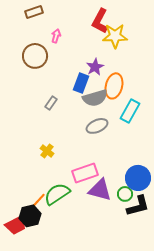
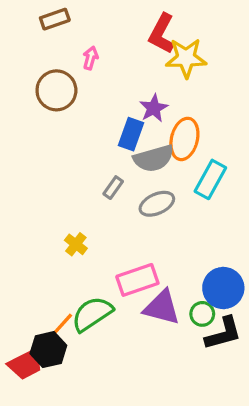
gray rectangle: (51, 103) -> (113, 188), moved

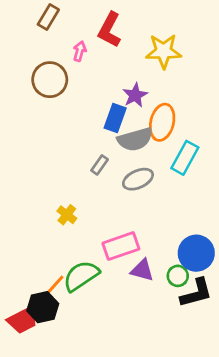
brown rectangle: (55, 19) -> (48, 17), turned -40
red L-shape: (162, 34) -> (110, 30), moved
purple triangle: (162, 307) -> (142, 270), size x0.7

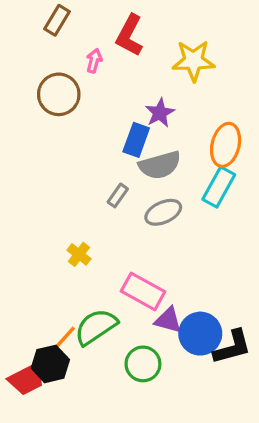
orange ellipse: (162, 122) -> (226, 145), moved
pink rectangle: (121, 246) -> (143, 291), turned 48
blue circle: (196, 253) -> (200, 334), moved
green circle: (178, 276) -> (143, 364), moved, size x1.4

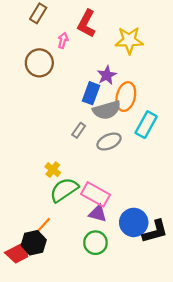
orange ellipse: (226, 145) -> (126, 97), moved
purple triangle: (168, 320) -> (98, 213), moved
green semicircle: (96, 327) -> (64, 190), moved

